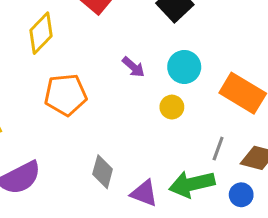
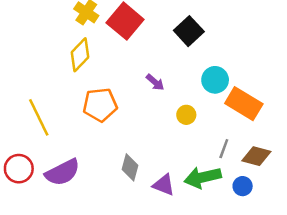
cyan circle: (184, 67) -> (215, 80), moved

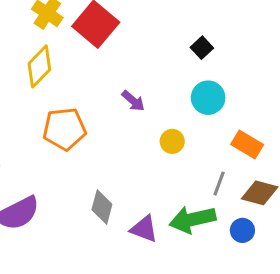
black square: (189, 31) -> (202, 48), moved, size x0.6
orange rectangle: (244, 104) -> (247, 145), moved, size x0.7

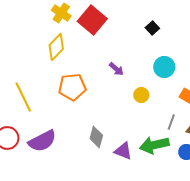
black square: (202, 48) -> (152, 28), moved

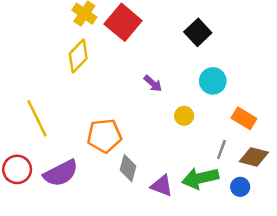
black square: (152, 28) -> (198, 32), size x1.5
orange pentagon: (72, 87) -> (104, 136), moved

